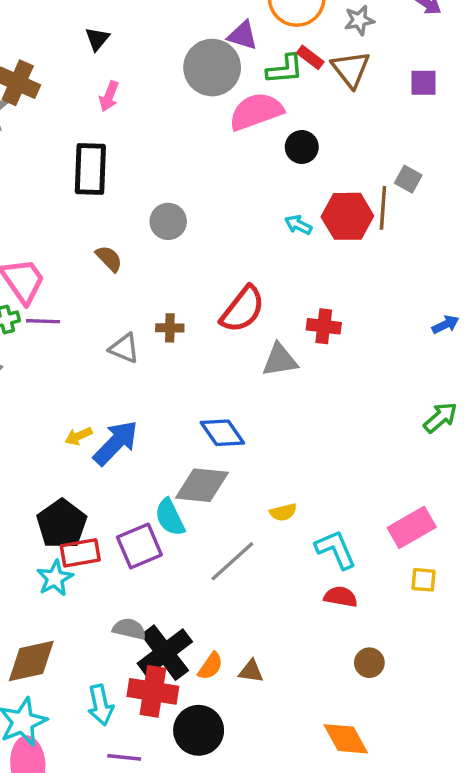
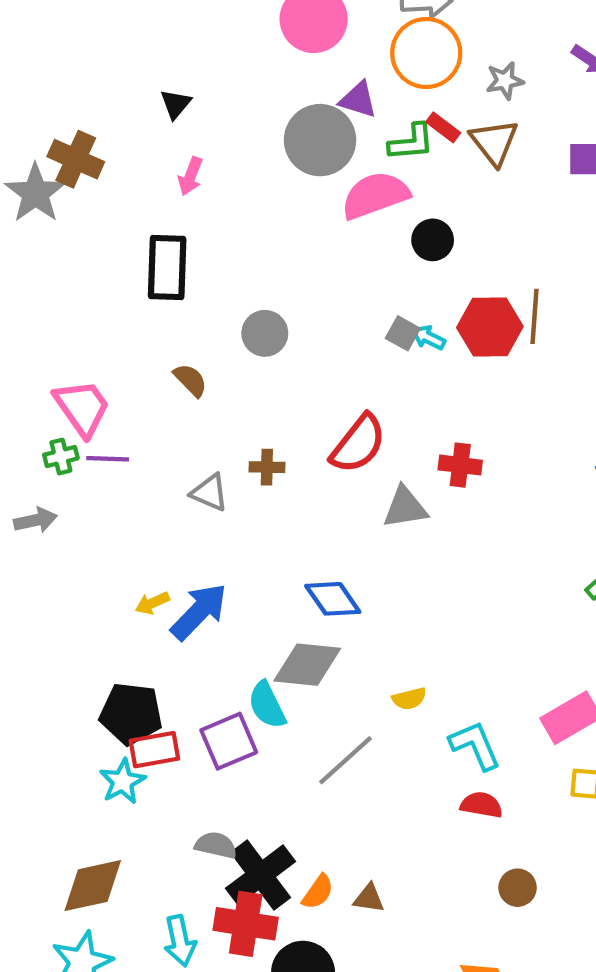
gray square: (408, 179) -> (403, 333), moved
black pentagon: (62, 524) -> (131, 714), turned -30

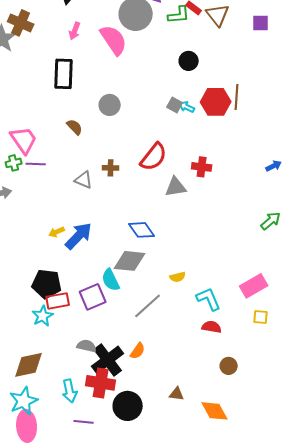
pink semicircle: (375, 195) -> (114, 40), moved, turned 76
orange semicircle: (318, 892) -> (138, 351), moved
brown triangle: (369, 898) -> (177, 394), moved

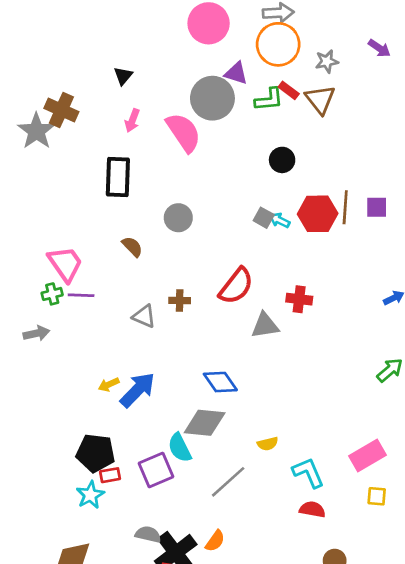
purple square: (261, 23) -> (377, 207), moved
red rectangle: (58, 301) -> (110, 475), size x0.7

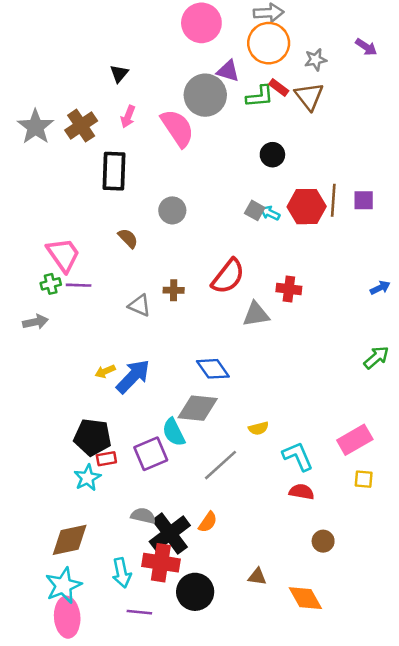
brown cross: (61, 110) -> (81, 126), moved, turned 32

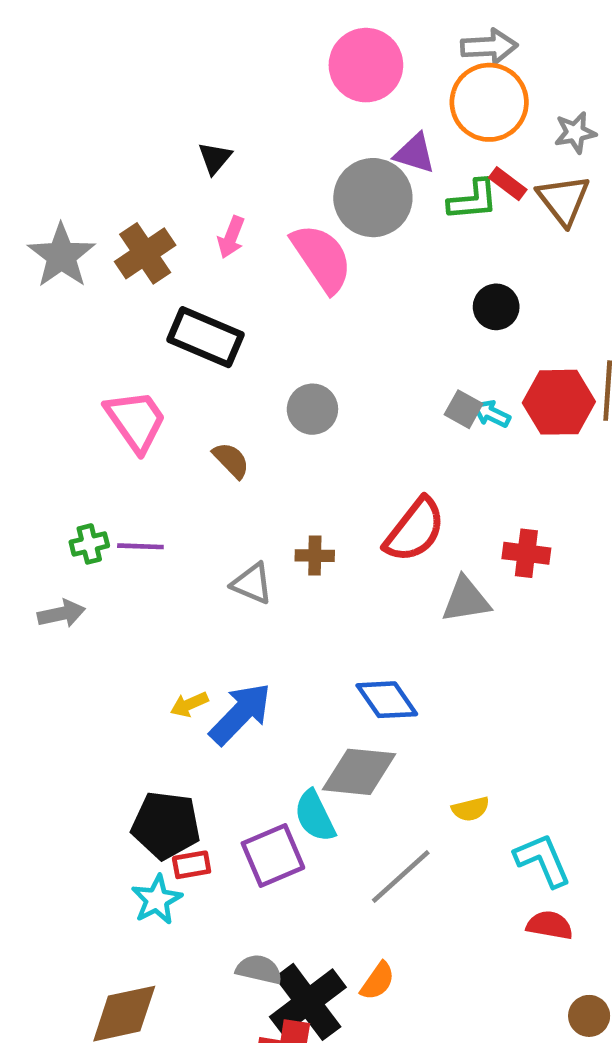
black rectangle: (114, 171) -> (206, 337), turned -69
pink trapezoid: (63, 255) -> (136, 421), moved

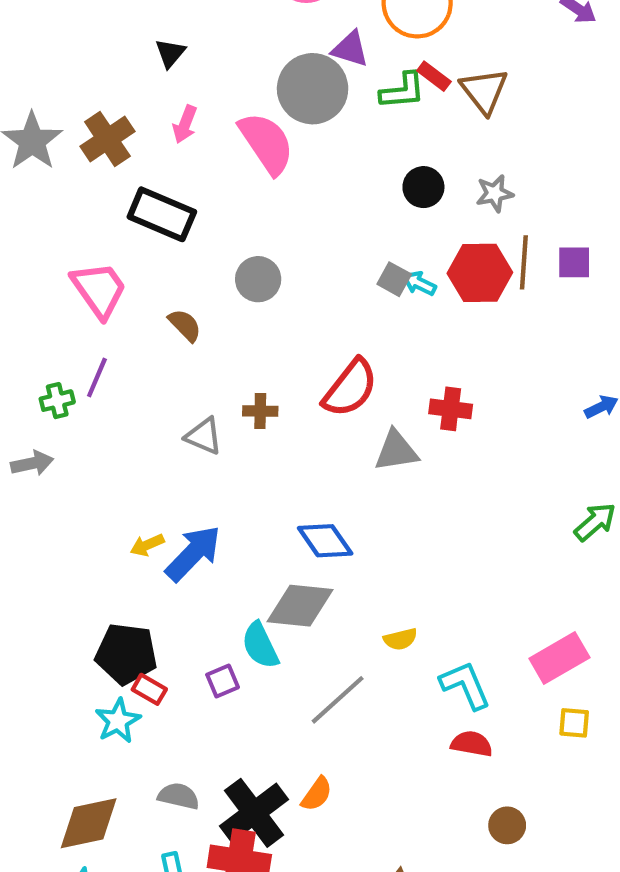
gray star: (575, 133) -> (495, 193), moved
purple line: (140, 546) -> (97, 378), moved, turned -69
purple square: (273, 855) -> (223, 681), size x0.6
red rectangle: (192, 865) -> (149, 689), turned 40
gray semicircle: (259, 969) -> (179, 796), moved

